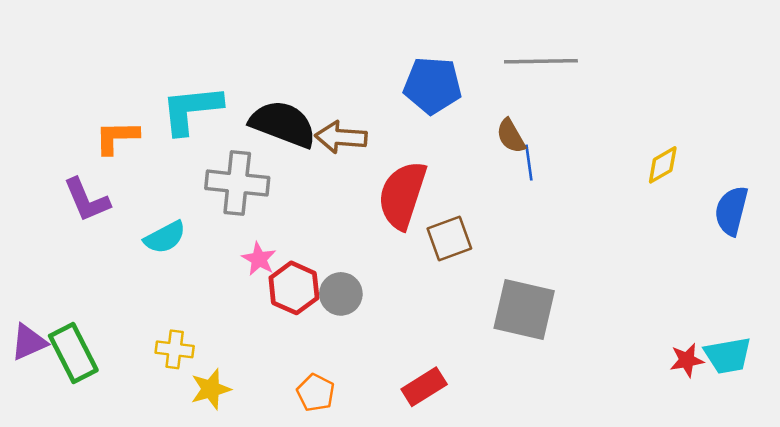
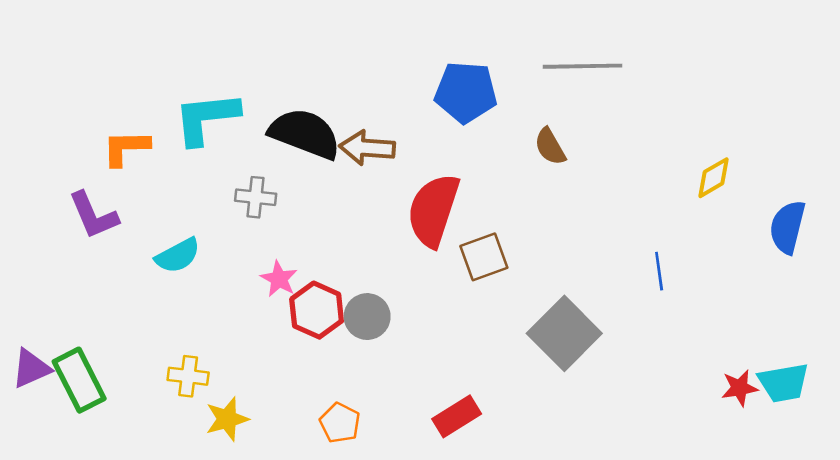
blue line: (529, 163) -> (659, 271), moved
gray cross: (237, 183) -> (256, 197), size x0.6
gray square: (524, 310) -> (564, 333), turned 32

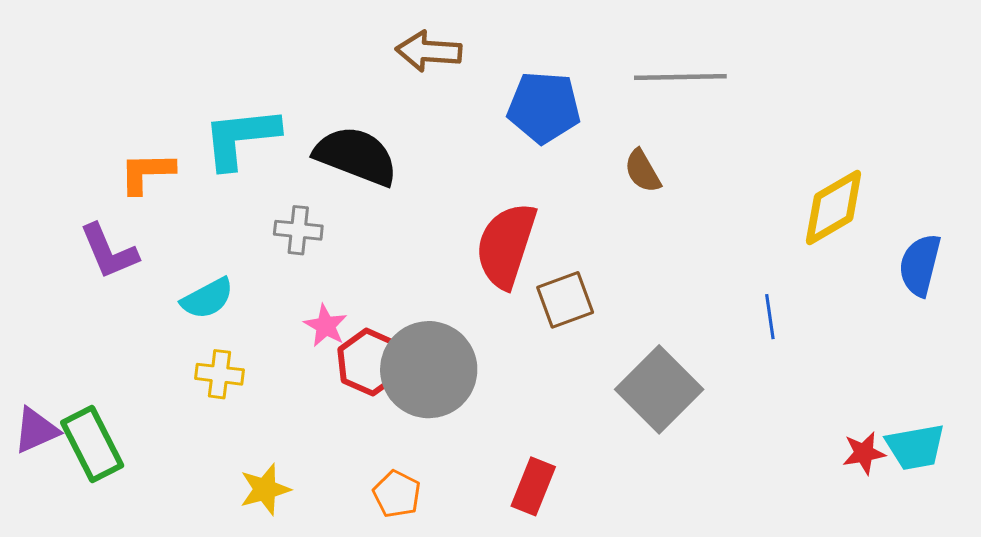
brown arrow: (367, 148) -> (429, 51), moved
yellow diamond: (714, 178) -> (834, 207), size x1.6
gray circle: (367, 317) -> (429, 370), size x1.8
yellow cross: (188, 376) -> (219, 374), moved
red rectangle: (457, 416) -> (533, 486), turned -36

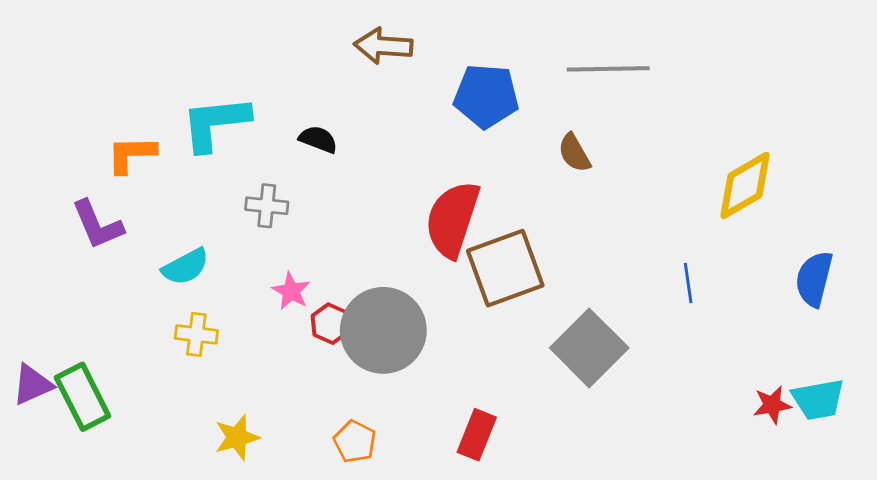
black semicircle: (356, 156) -> (318, 139), size x0.5
blue semicircle: (920, 265) -> (814, 279), moved
brown square: (565, 300) -> (505, 268), size x1.5
red hexagon: (370, 362) -> (330, 324), size x0.7

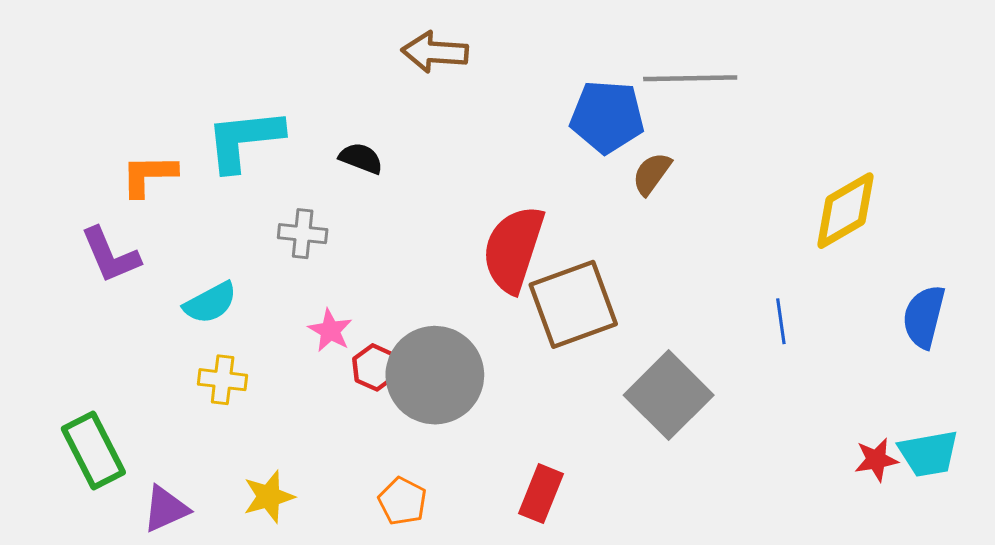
blue pentagon: (486, 96) -> (607, 117), moved
brown semicircle: (574, 153) -> (652, 174), turned 66
purple triangle: (32, 385) -> (166, 509), moved

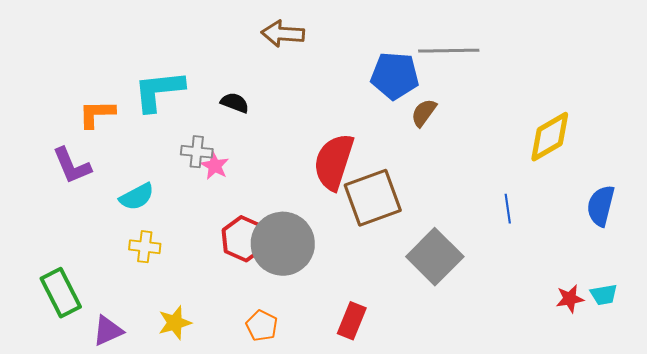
pink star: (330, 331) -> (215, 166), moved
red hexagon: (375, 367) -> (244, 239), size x1.5
cyan trapezoid: (929, 454) -> (604, 295), size x0.7

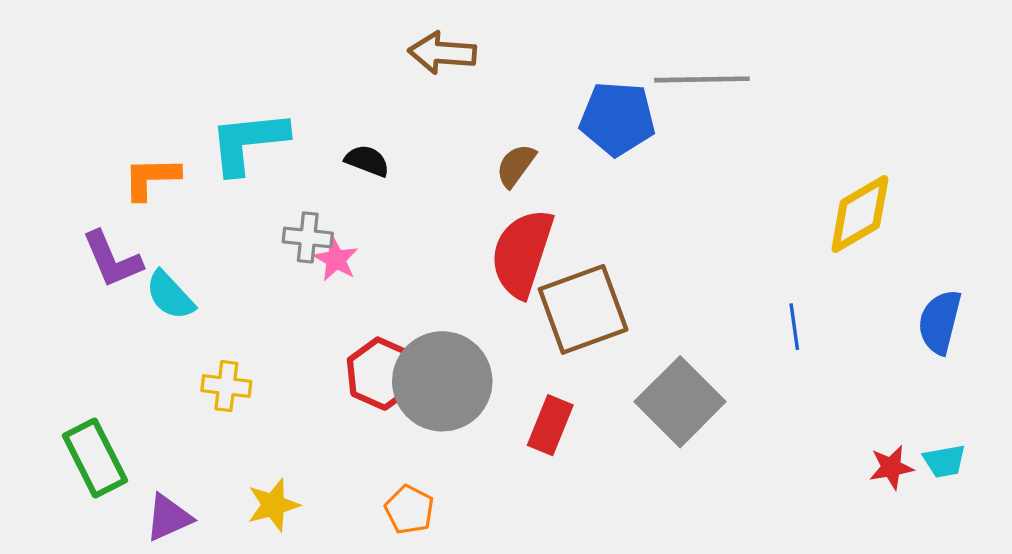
brown semicircle: (424, 113) -> (516, 165), moved
cyan semicircle: (137, 197) -> (170, 295), moved, turned 75
red rectangle: (352, 321) -> (550, 425), moved

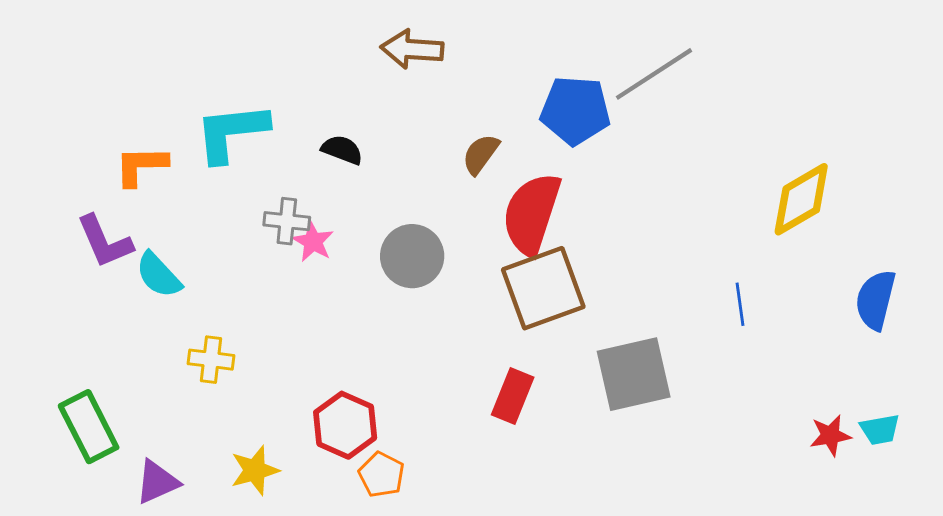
gray line: (702, 79) -> (654, 74), turned -32
red semicircle: (522, 253) -> (532, 214), moved
red hexagon: (381, 374) -> (345, 425), moved
gray circle: (442, 381) -> (412, 256), moved, size x0.7
gray square: (680, 402) -> (634, 374), turned 32

